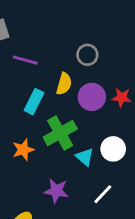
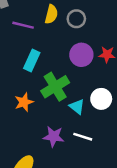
yellow semicircle: (64, 84) -> (51, 14), moved
white line: (103, 194) -> (83, 137), moved, turned 66

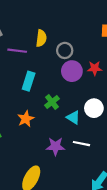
gray circle: (76, 19) -> (65, 50), moved
green cross: (55, 87) -> (52, 102), size x0.6

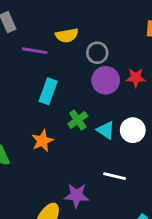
yellow semicircle: (41, 38) -> (67, 35), turned 70
cyan triangle: (73, 118) -> (106, 130), moved
purple star: (55, 146) -> (76, 195), moved

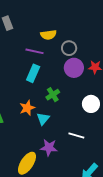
purple line: (35, 51) -> (34, 51), moved
cyan triangle: (106, 130) -> (43, 119), moved, turned 32

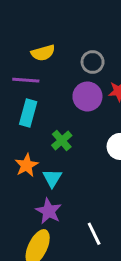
gray circle: (69, 48) -> (93, 62), moved
white line: (76, 136) -> (94, 234), moved, turned 56
purple star: (49, 148) -> (49, 211), moved, turned 30

